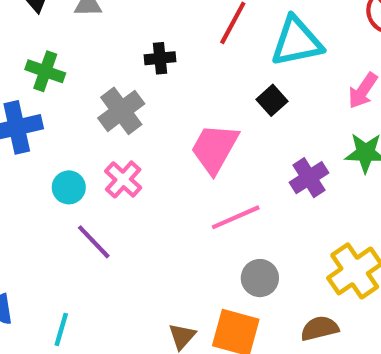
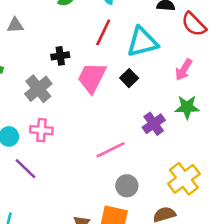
pink trapezoid: (215, 148) -> (92, 78), moved
pink cross: (123, 179) -> (41, 130), turned -35

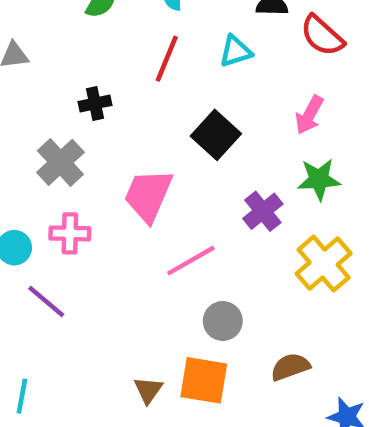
cyan triangle: (142, 42) -> (236, 51), moved, size x0.6
pink trapezoid: (92, 78) -> (148, 195), moved
black square: (129, 78) -> (216, 135), size x1.5
yellow cross: (184, 179) -> (324, 264), moved

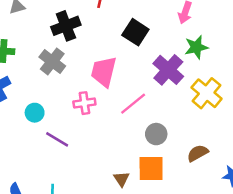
black cross: (95, 103) -> (66, 26), size x1.6
purple cross: (263, 211) -> (168, 70), size x1.4
pink cross: (70, 233) -> (84, 103), moved

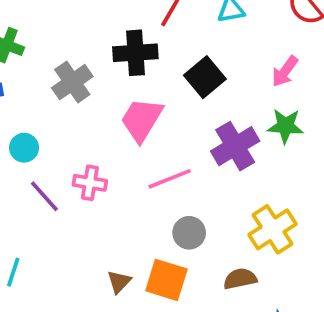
black cross: (66, 26) -> (135, 53), moved
yellow cross: (207, 93) -> (273, 229), moved
pink cross: (84, 103) -> (90, 183), moved

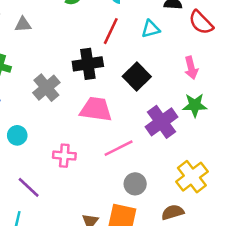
pink arrow: (285, 71) -> (191, 68), turned -45
pink trapezoid: (142, 120) -> (96, 109), turned 72
purple line: (44, 196) -> (29, 187), moved

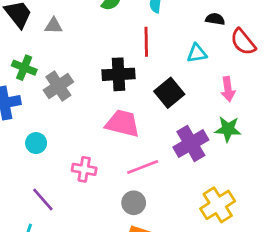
cyan triangle: (151, 29) -> (197, 53), moved
red line: (111, 31) -> (146, 42), turned -32
gray cross: (46, 88) -> (58, 86), moved
gray circle: (135, 184) -> (134, 203), moved

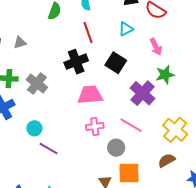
pink line: (143, 167) -> (131, 125), moved, turned 70
pink cross: (84, 169) -> (95, 127), moved
purple line: (43, 200) -> (49, 148), moved

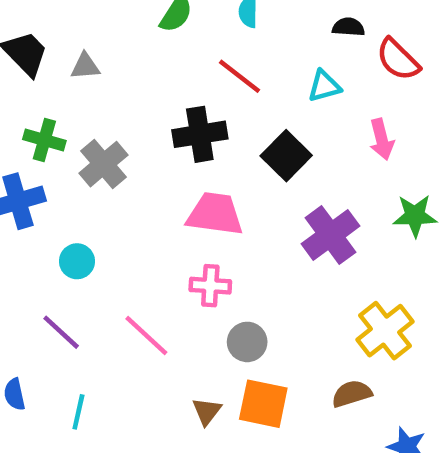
red line: (88, 32) -> (240, 76), turned -45
green star: (165, 75) -> (415, 216), moved
pink line: (131, 125) -> (146, 335), moved
purple line: (49, 148) -> (61, 332), moved

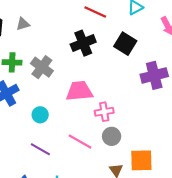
pink trapezoid: (215, 214) -> (79, 91), moved
purple cross: (330, 235) -> (154, 75), turned 35
gray circle: (247, 342) -> (112, 136), moved

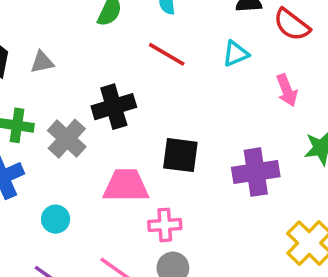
black cross: (83, 43) -> (114, 107), moved
black square: (125, 44) -> (180, 155), moved, turned -30

